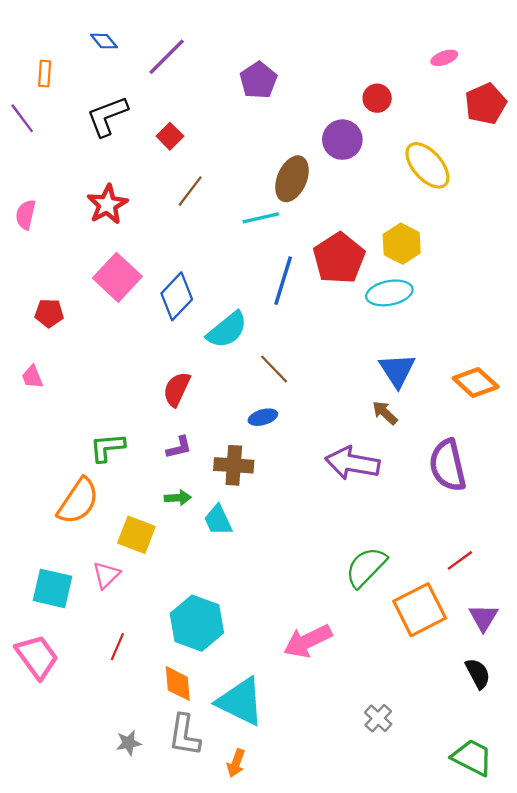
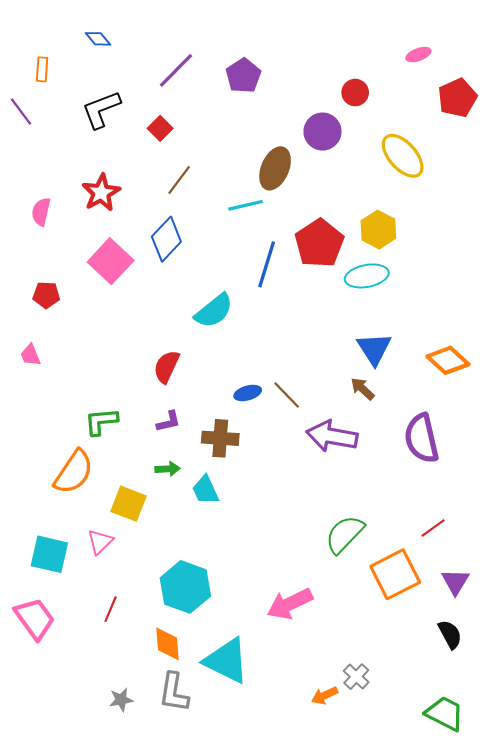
purple line: (167, 57) -> (176, 70), moved
pink semicircle: (26, 215) -> (41, 212), moved
blue diamond: (177, 296) -> (166, 239), moved
brown line: (274, 369) -> (287, 395), moved
orange arrow: (236, 763) -> (325, 696), moved, turned 45

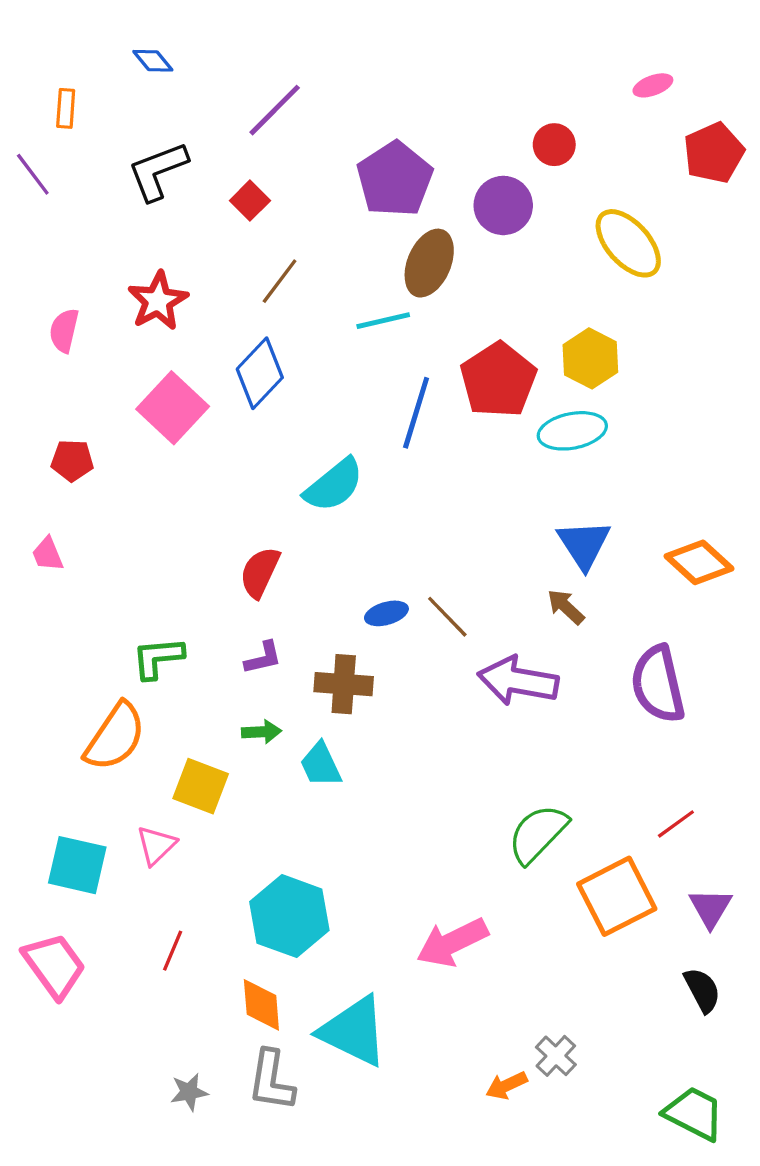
purple pentagon: (243, 76) -> (395, 179), moved, size x1.4

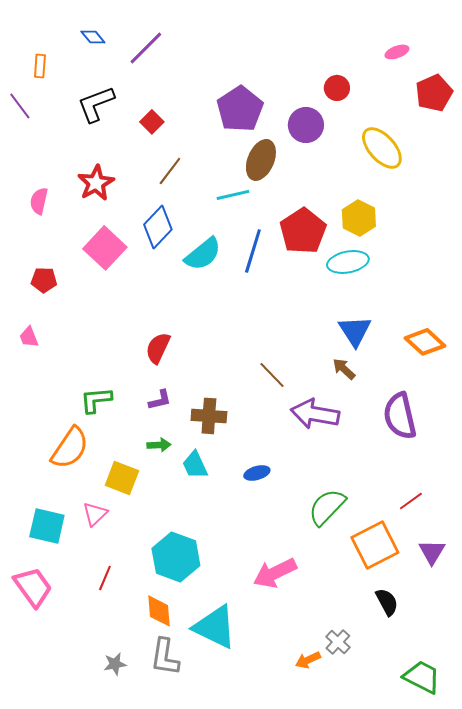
purple line: (275, 110) -> (146, 48), moved
cyan semicircle: (334, 485) -> (203, 254), moved
blue ellipse: (386, 613) -> (257, 473), moved
black semicircle: (702, 990) -> (387, 602), moved

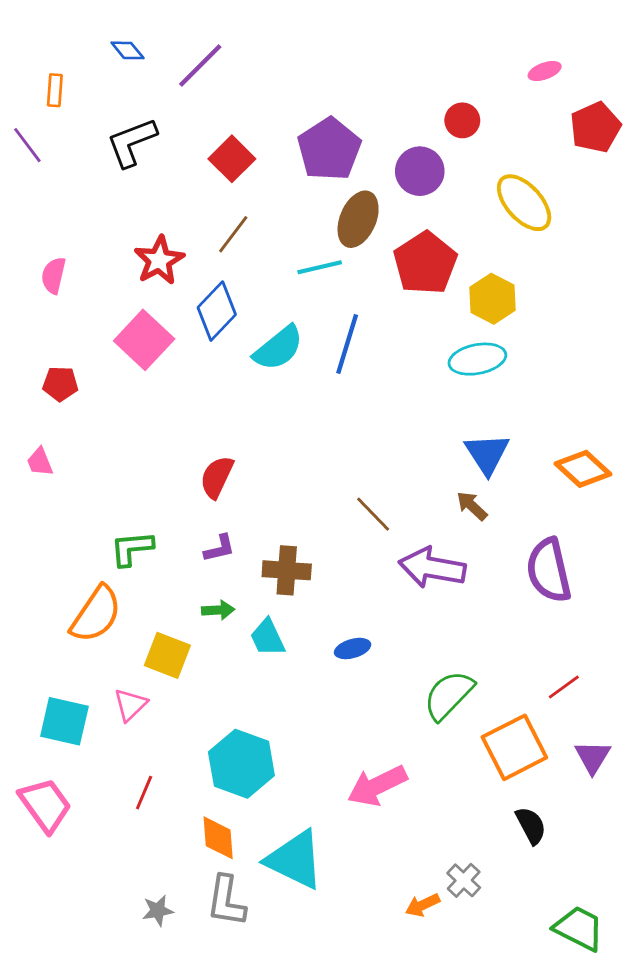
red square: (152, 122) -> (232, 159), moved, size x1.4
red star: (96, 183) -> (159, 260), moved
red pentagon: (303, 231) -> (425, 263), moved

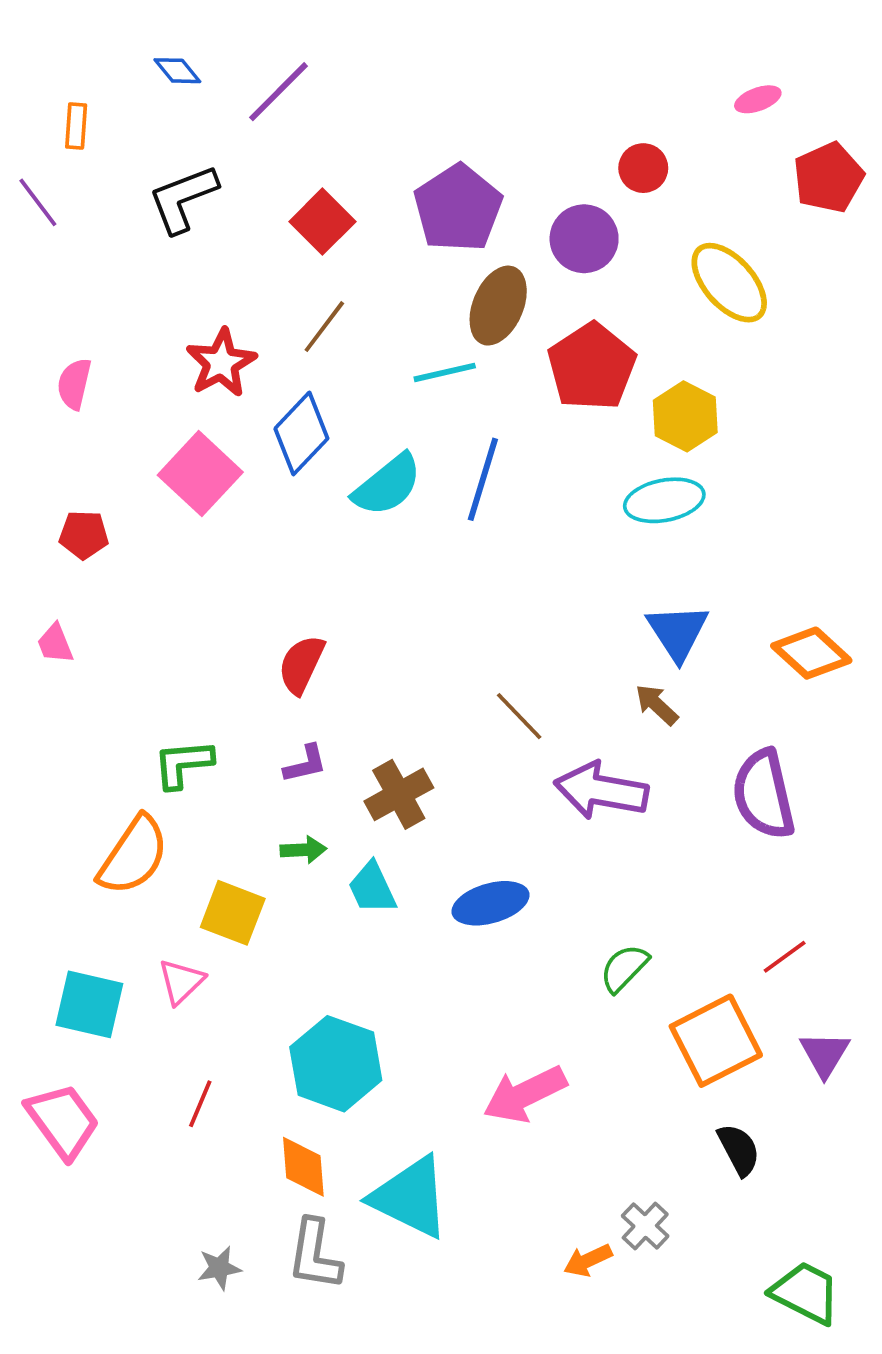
brown cross: (287, 570) -> (399, 794), turned -33
blue ellipse: (353, 649) -> (490, 903), size x1.5
green semicircle: (449, 695) -> (624, 968), size x0.7

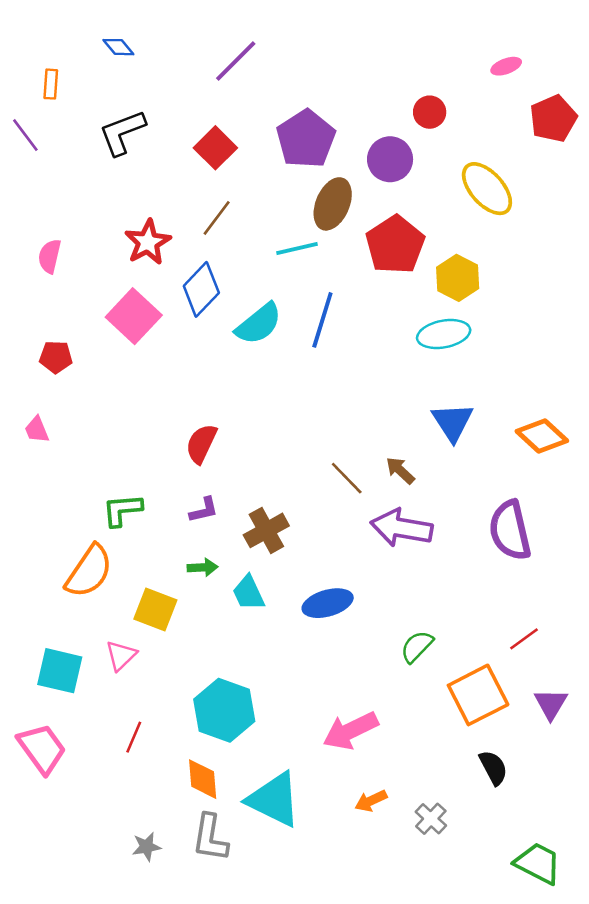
purple line: (279, 92) -> (236, 61), moved
brown arrow: (657, 705) -> (400, 470), moved
orange arrow: (588, 1260) -> (371, 801), moved

